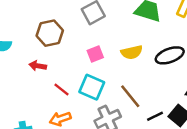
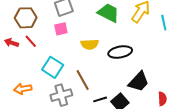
pink square: (95, 54) -> (61, 29), moved
red line: (61, 89) -> (31, 41), moved

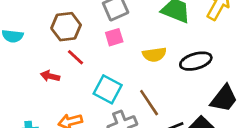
red arrow: (12, 43) -> (50, 76), moved

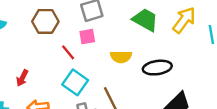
red line: (75, 57) -> (68, 52), moved
red arrow: (50, 76) -> (22, 78), moved, turned -84

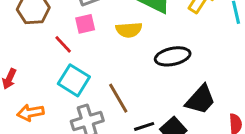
yellow semicircle: (121, 57) -> (129, 30), moved

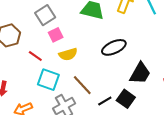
pink square: (85, 24) -> (56, 35), moved
yellow semicircle: (129, 30) -> (68, 54), moved

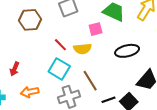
pink square: (56, 35) -> (96, 29), moved
red line: (35, 56) -> (60, 45), moved

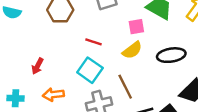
red line: (60, 45) -> (94, 42), turned -32
yellow semicircle: (82, 49) -> (132, 50), moved, turned -36

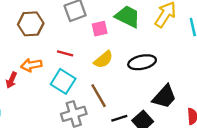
pink square: (136, 27) -> (100, 29), moved
orange arrow: (53, 95) -> (31, 65), moved

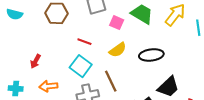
pink square: (100, 29) -> (117, 23), turned 32
orange arrow: (31, 65) -> (48, 86), moved

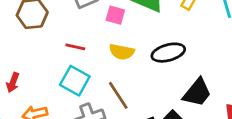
yellow semicircle: (118, 50) -> (122, 52), turned 54

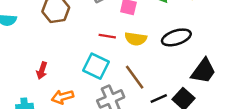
red line: (75, 47) -> (107, 36), moved

